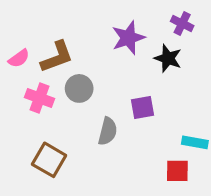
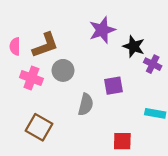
purple cross: (182, 24) -> (153, 64), moved
pink semicircle: (19, 58) -> (15, 46), turned 126
red square: (177, 171) -> (122, 141), moved

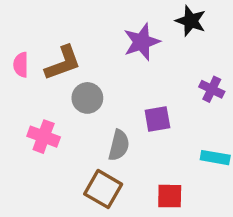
black star: (134, 46) -> (191, 21), moved
pink cross: (31, 78) -> (44, 137), moved
brown square: (39, 127) -> (103, 189), moved

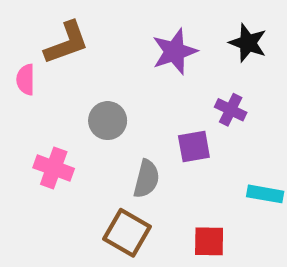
black star: (191, 21) -> (248, 43), moved
brown L-shape: (63, 63) -> (67, 43), moved
purple cross: (212, 89) -> (231, 110), moved

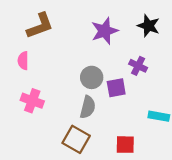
pink semicircle: (26, 80) -> (23, 61), moved
gray circle: (108, 121) -> (92, 77), moved

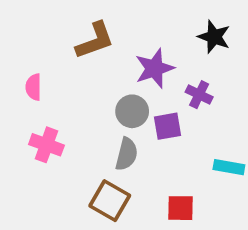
brown L-shape: (40, 26) -> (95, 41), moved
purple star: (105, 31) -> (154, 68), moved

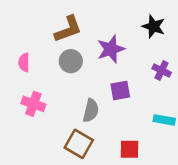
purple cross: (199, 95) -> (162, 70), moved
gray circle: (132, 111) -> (71, 61), moved

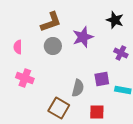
purple square: (120, 91) -> (102, 79), moved
gray semicircle: (91, 111) -> (78, 88), moved

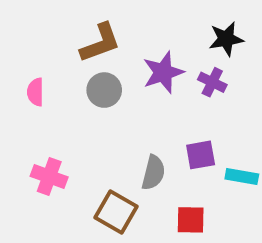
black star: (115, 20) -> (226, 39), turned -30
purple cross: (121, 53) -> (212, 82), moved
pink cross: (25, 78) -> (49, 177), moved

